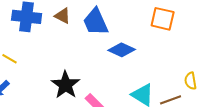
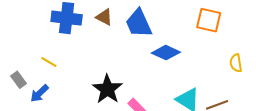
yellow semicircle: (191, 81) -> (236, 63), moved

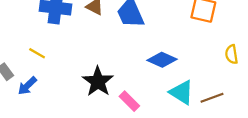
blue diamond: (166, 53) -> (162, 60), moved

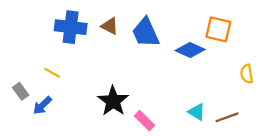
blue diamond: (162, 60) -> (190, 50), moved
cyan triangle: (182, 92) -> (197, 112), size x0.7

